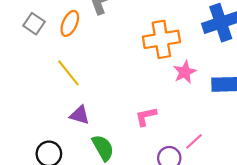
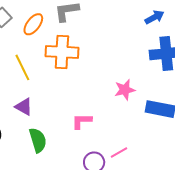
orange cross: (161, 39) -> (62, 52), moved

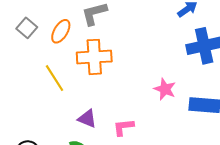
pink star: (125, 90) -> (165, 89), turned -30
purple triangle: (24, 107) -> (87, 119), moved

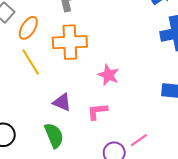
orange ellipse: (61, 31) -> (28, 28), moved
pink star: (165, 89) -> (108, 75), moved

